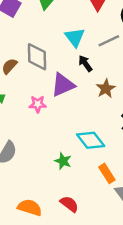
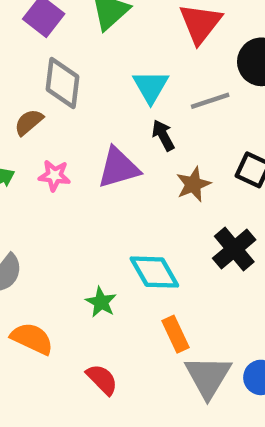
gray diamond: (37, 57) -> (62, 83), moved
pink star: (38, 104) -> (54, 176), moved
orange semicircle: (30, 207) -> (32, 339), moved

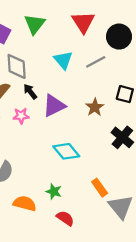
black arrow: (163, 135) -> (30, 92), moved
cyan diamond: (154, 272) -> (66, 151), moved
green star: (101, 302) -> (54, 191), moved

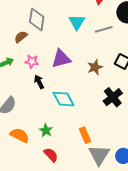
black arrow: (30, 92) -> (39, 82), moved

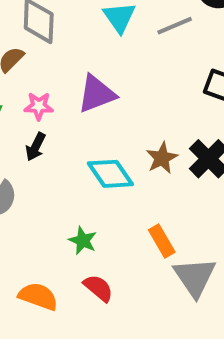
brown star: (95, 67) -> (162, 158), moved
black arrow: (39, 82) -> (36, 147), moved, turned -120
orange semicircle: (20, 135) -> (38, 296), moved

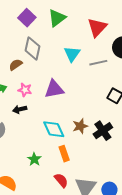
black arrow: (36, 147) -> (20, 109), turned 40
orange rectangle: (162, 241) -> (64, 154), moved
red semicircle: (98, 288) -> (61, 180), moved

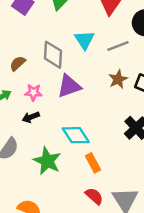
gray diamond: (32, 48) -> (53, 55), moved
brown star: (80, 126) -> (118, 79), moved
green star: (34, 159) -> (47, 161), moved, size x1.6

